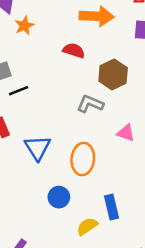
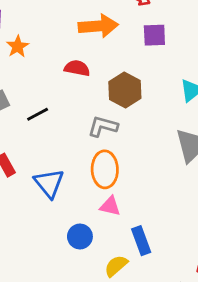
black line: (19, 91) -> (38, 114), moved
pink triangle: (126, 133) -> (110, 206), moved
orange ellipse: (83, 159) -> (105, 169), moved

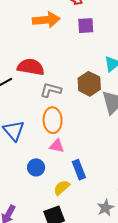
red semicircle: (77, 68) -> (31, 67), moved, size x1.5
brown hexagon: (125, 90) -> (89, 84), moved

